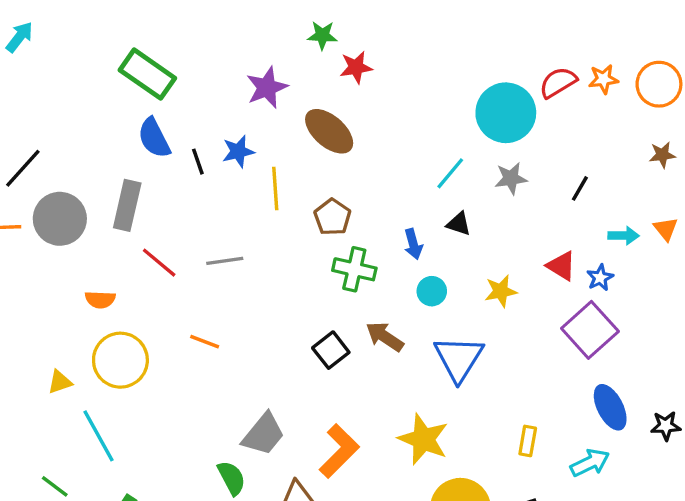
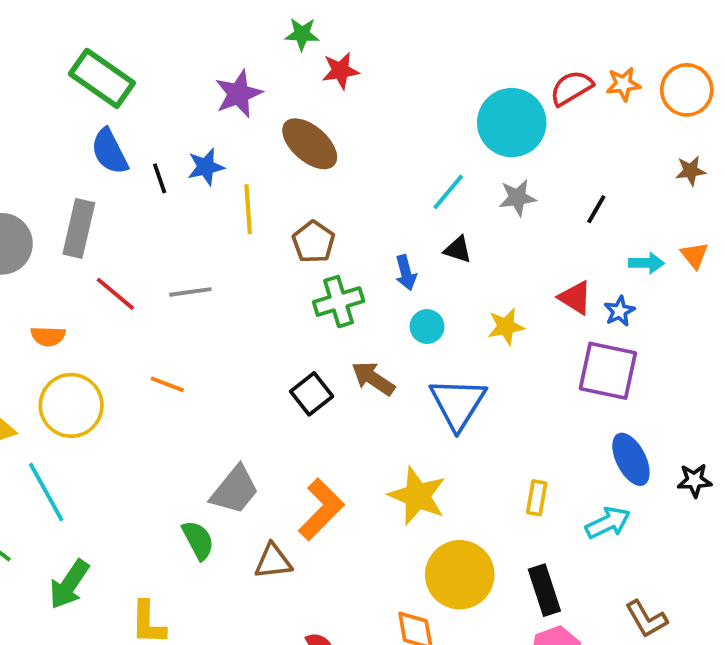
green cross: (354, 269) -> (339, 302), turned -30
purple square: (590, 330) -> (608, 371), turned -36

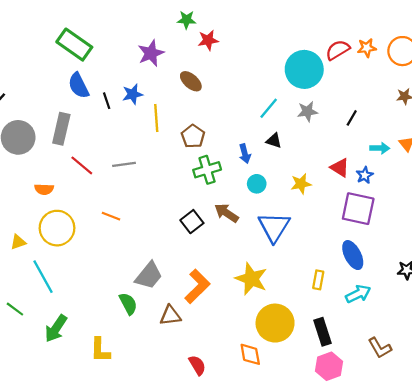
brown ellipse: (310, 144) -> (191, 81), size x0.7
blue ellipse: (631, 459) -> (353, 255), moved

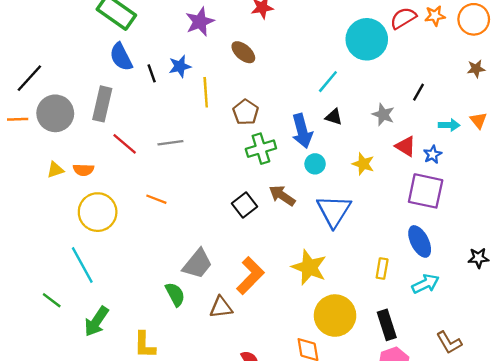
gray star: (307, 111) -> (383, 115), moved, turned 30
blue arrow: (245, 154) -> (302, 131), size x1.6
yellow star: (301, 184) -> (363, 164), turned 30
yellow triangle: (18, 242) -> (55, 170), moved

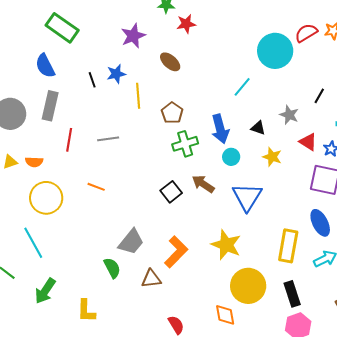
blue semicircle: (121, 57) -> (45, 66), moved
black triangle: (334, 117) -> (258, 128), moved
red line: (125, 144) -> (69, 140), turned 60
yellow rectangle: (382, 268) -> (288, 246), size x1.8

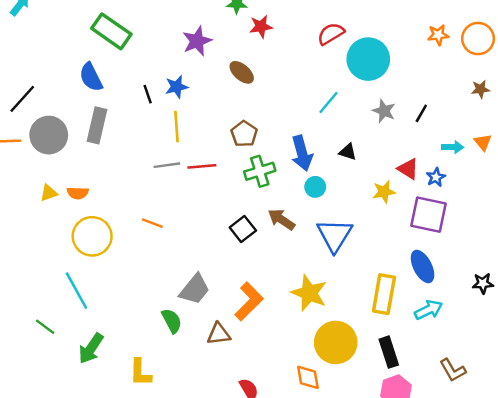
red semicircle: (306, 33) -> (331, 34), moved
yellow line: (138, 96) -> (177, 127), moved
gray star: (289, 115) -> (384, 111), moved
red line: (69, 140) -> (202, 166), moved, turned 75
yellow star: (272, 157) -> (384, 192), moved, turned -30

